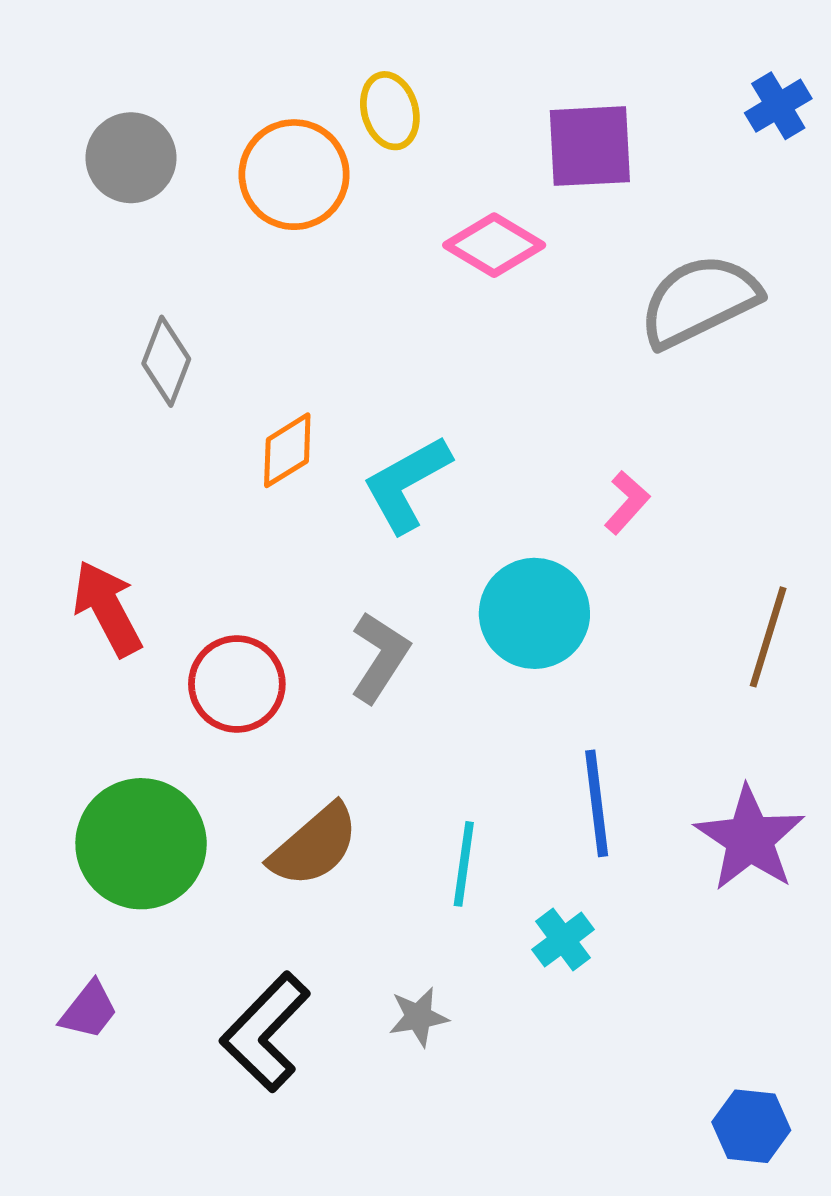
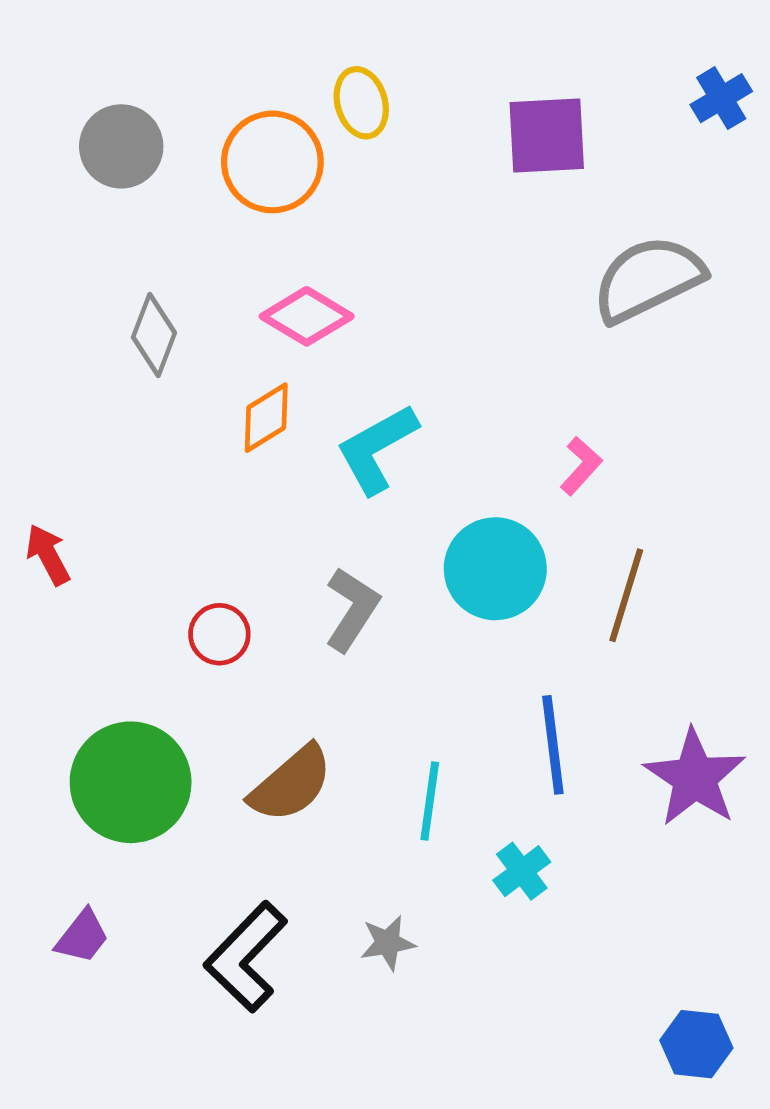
pink diamond: (494, 245) -> (307, 316), moved
red arrow: (107, 608) -> (48, 555), moved, size x0.7
brown line: (768, 637) -> (626, 595), moved
red circle: (237, 684) -> (219, 634), size x0.7

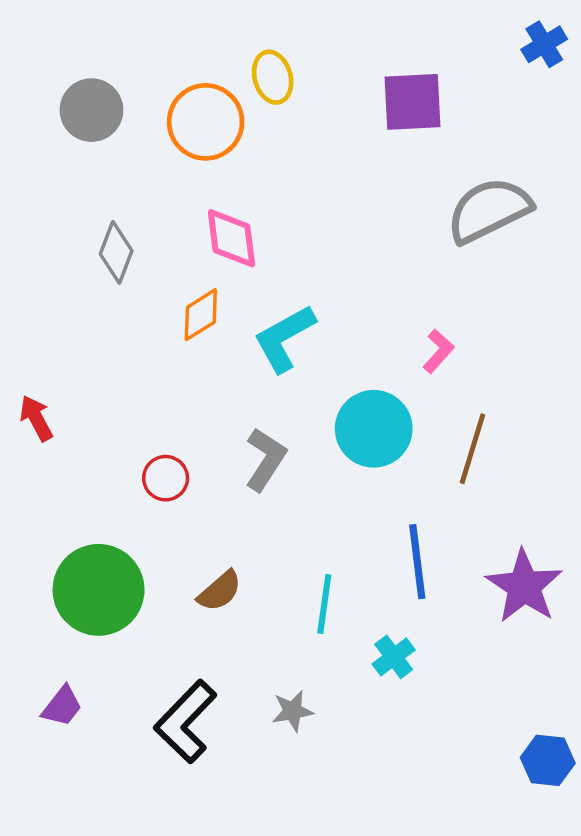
blue cross: (721, 98) -> (544, 44), moved
pink diamond: (307, 316) -> (231, 238), turned 52
brown semicircle: (291, 784) -> (220, 591), size x0.7
blue hexagon: (696, 1044) -> (548, 760), moved

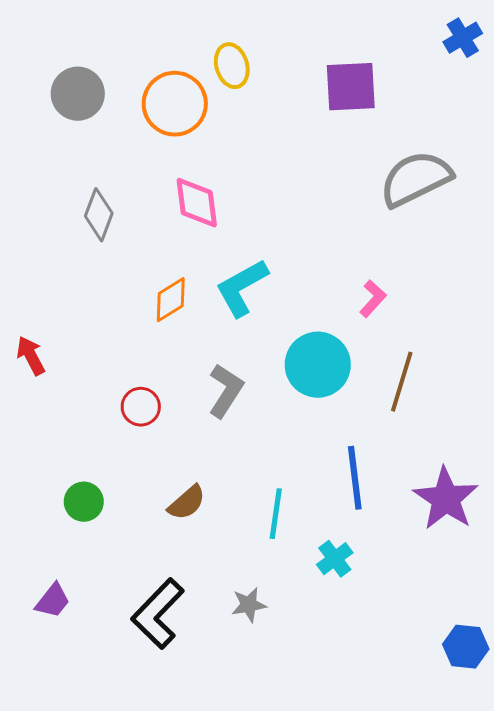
orange diamond: (201, 315) -> (171, 300), moved
green circle: (99, 590) -> (84, 502), size x0.5

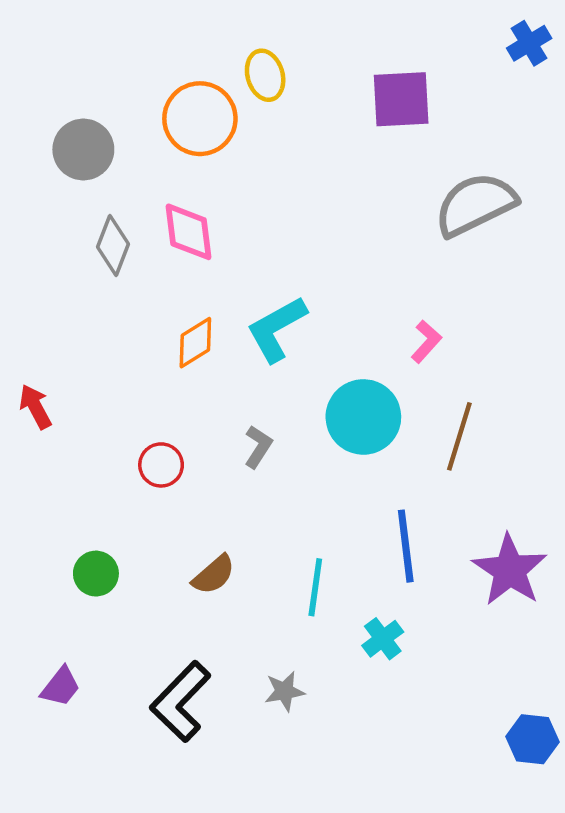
gray circle: (78, 94) -> (83, 150), moved
pink diamond: (197, 203) -> (188, 232), moved
gray L-shape: (226, 391) -> (258, 447), size x0.7

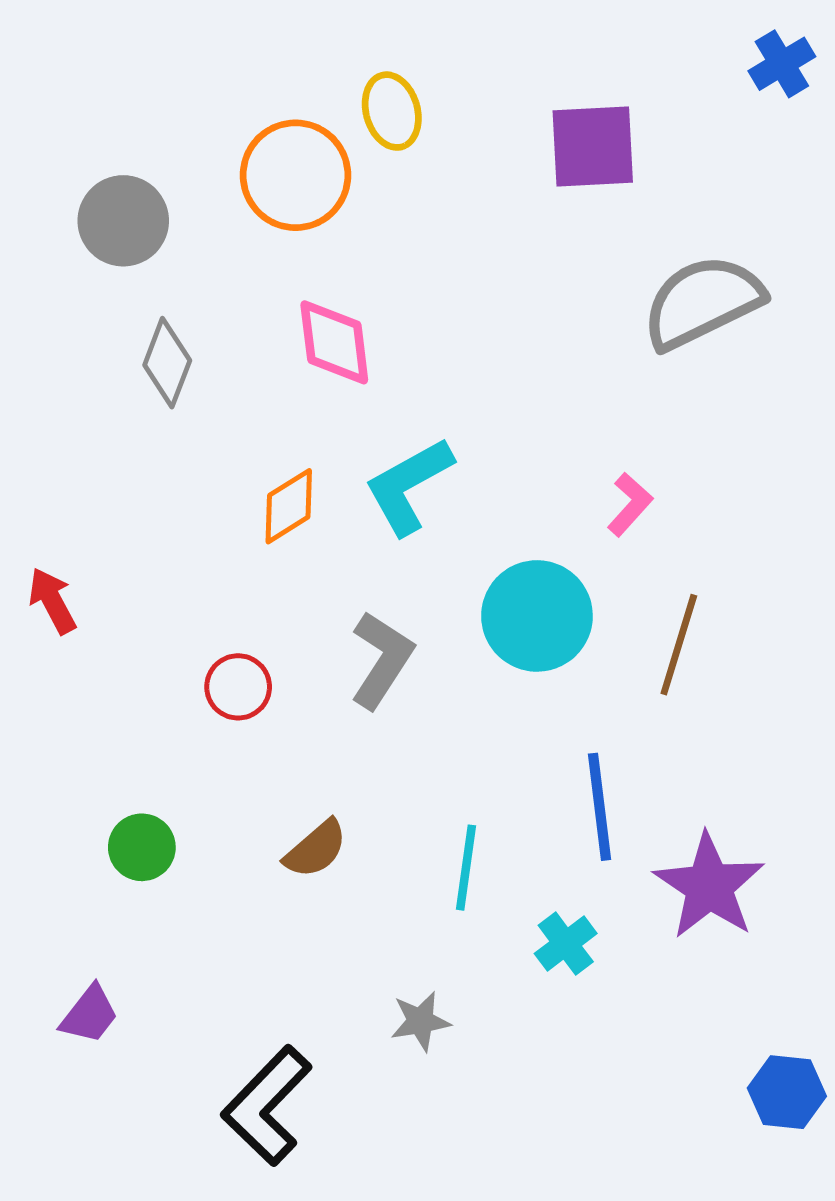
pink diamond: (188, 232) -> (334, 342), moved
gray L-shape: (258, 447) -> (382, 660), size x1.5
purple star: (510, 570) -> (709, 886), moved
black L-shape: (180, 702) -> (267, 1106), moved

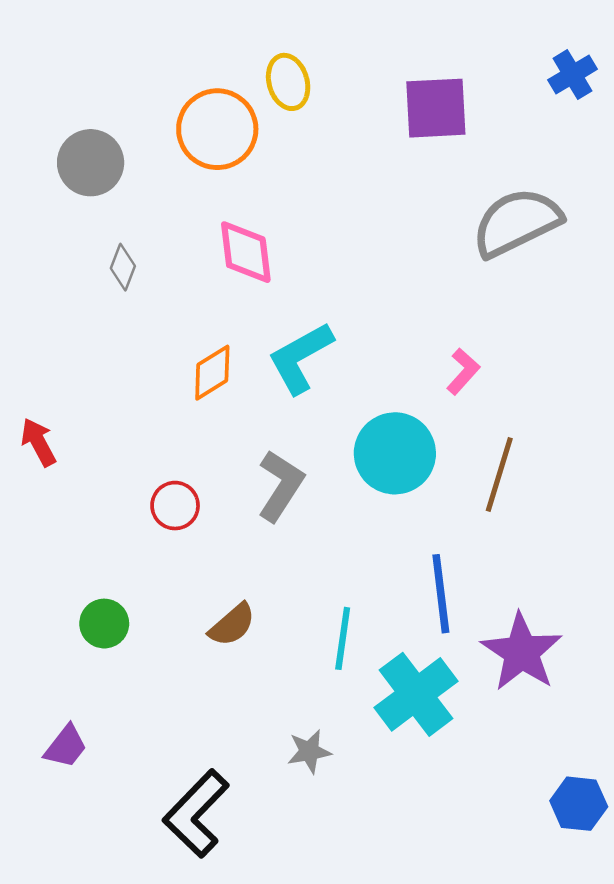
blue cross: (782, 64) -> (572, 75), moved
gray diamond: (167, 363) -> (123, 267), size x0.7
cyan cross: (566, 944) -> (416, 694), size x1.8

